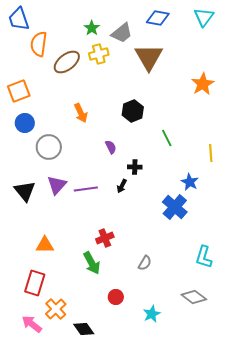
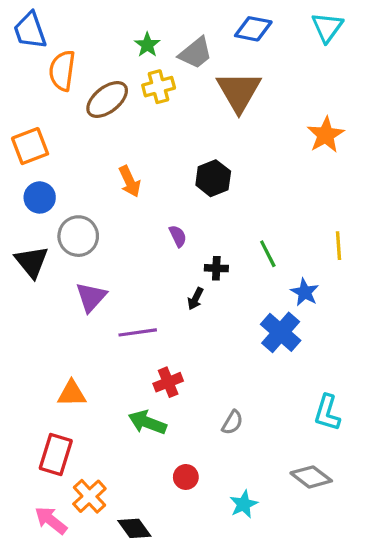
green line: (167, 138) -> (268, 254), moved
purple line: (86, 189) -> (138, 332), moved
black triangle: (25, 191) -> (32, 262), moved
green arrow: (92, 263) -> (147, 422), turned 140

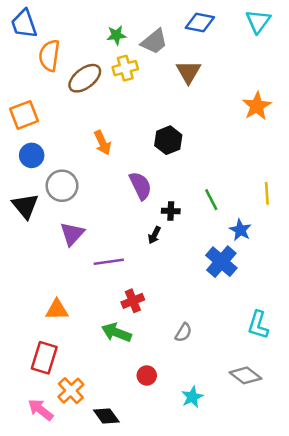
green star: (147, 45) -> (116, 35), turned 30
brown triangle: (239, 91) -> (188, 72), size x0.7
purple semicircle: (178, 236) -> (140, 186), size x1.6

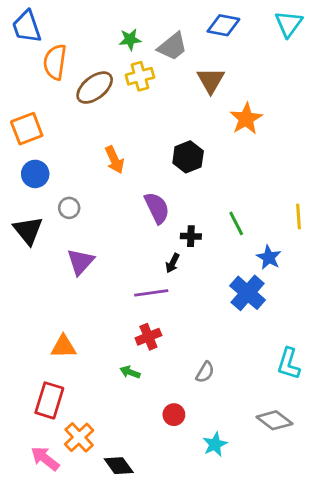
orange star: (257, 106) -> (246, 119), moved
gray circle: (62, 186) -> (69, 208), size x0.6
purple line: (109, 262) -> (151, 293), moved
green arrow: (116, 332) -> (130, 372), size x0.6
red circle: (147, 375) -> (174, 415), moved

